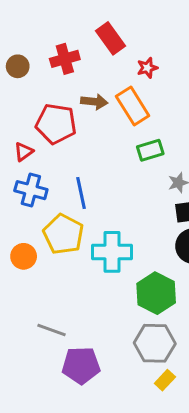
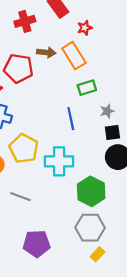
blue line: (81, 193) -> (71, 119), moved
gray line: (52, 330) -> (21, 197), moved

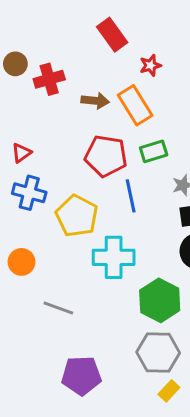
red cross: (25, 21) -> (49, 79), moved
red pentagon: (18, 68) -> (106, 156), moved
yellow pentagon: (24, 149) -> (77, 216), moved

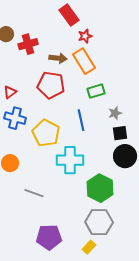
red star: (150, 65) -> (85, 36), moved
red pentagon: (106, 156) -> (51, 85), moved
yellow rectangle: (169, 391) -> (89, 247), moved

